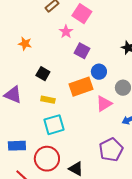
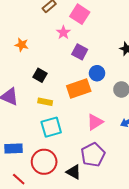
pink triangle: (104, 104) -> (95, 122), moved
purple pentagon: (111, 150) -> (93, 155), moved

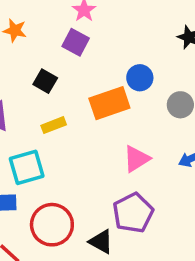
purple square: (80, 52) -> (76, 42), moved
yellow rectangle: (45, 102) -> (54, 125), turned -32
cyan square: (51, 127) -> (27, 167), moved

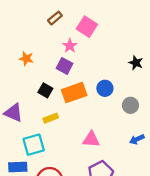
orange rectangle: (109, 103) -> (74, 93), moved
pink triangle: (136, 159) -> (91, 139), moved, turned 36

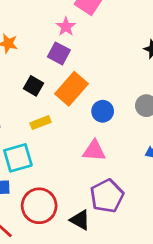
blue circle: (105, 88) -> (103, 111), moved
orange rectangle: (74, 93) -> (72, 89), turned -30

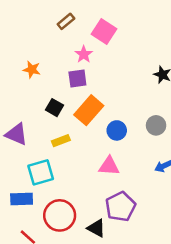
purple square: (59, 53) -> (77, 78), turned -36

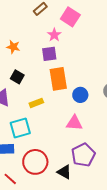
black square: (55, 108) -> (17, 77), moved
orange rectangle: (89, 110) -> (58, 79), turned -50

